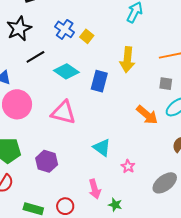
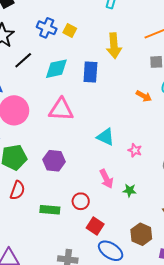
cyan diamond: (66, 71) -> (56, 69), turned -35
orange arrow: (147, 115) -> (144, 96), size x0.7

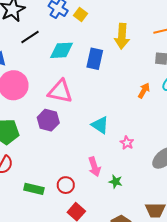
orange arrow: (144, 96) -> (144, 91), turned -98
purple hexagon: (54, 161) -> (48, 120), moved

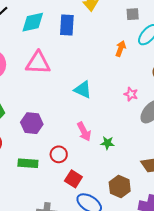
purple hexagon: (48, 120) -> (32, 123), moved
pink star: (127, 143) -> (131, 94), moved

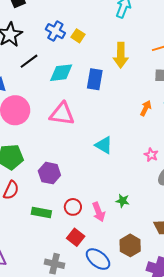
pink arrow: (84, 132) -> (99, 212), moved
red square: (73, 179) -> (76, 237), moved

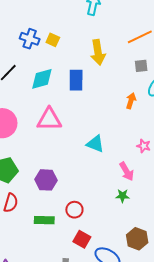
pink arrow: (99, 212) -> (127, 171), moved

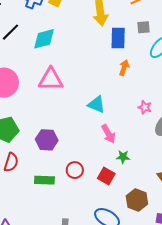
blue rectangle: (76, 80) -> (118, 38), moved
orange arrow: (131, 101) -> (124, 68), moved
pink arrow: (127, 171) -> (108, 134), moved
red square: (82, 239) -> (106, 176), moved

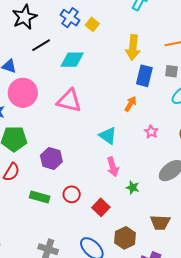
orange arrow: (124, 68) -> (130, 104), moved
pink star: (145, 107) -> (151, 132), moved
green star: (123, 157) -> (133, 187), moved

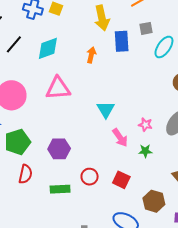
orange arrow: (130, 104) -> (91, 55), moved
pink star: (151, 132) -> (145, 125), moved
cyan triangle: (108, 136) -> (106, 109), turned 42

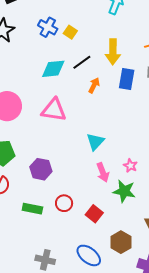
black line: (14, 44) -> (82, 62), moved
green star: (145, 151) -> (124, 191), size x1.6

